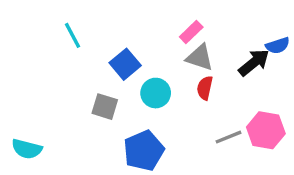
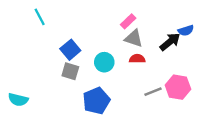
cyan line: (73, 35) -> (40, 17), moved
blue square: (125, 64) -> (70, 50), moved
red semicircle: (205, 88) -> (137, 59), turned 77

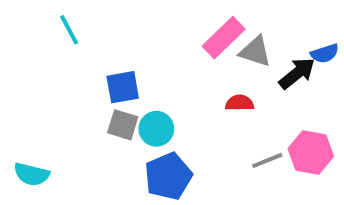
pink rectangle: (128, 21) -> (224, 38), size x1.5
gray triangle: (134, 38) -> (255, 51), moved
blue square: (70, 50) -> (123, 87), turned 30
cyan circle: (104, 62) -> (156, 129), moved

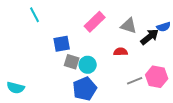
pink rectangle: (224, 38) -> (95, 22), moved
gray square: (123, 125) -> (72, 62), moved
cyan circle: (156, 129) -> (88, 65), moved

